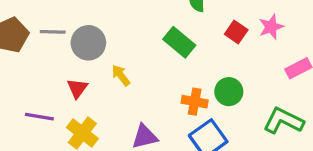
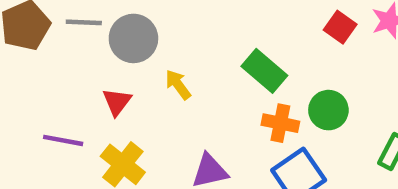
green rectangle: (179, 42) -> (264, 71), moved

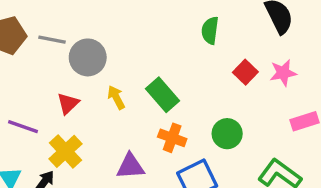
green rectangle: (264, 71) -> (163, 95), moved
orange cross: (280, 123) -> (172, 138), moved

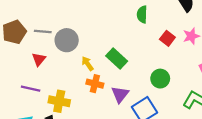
red triangle: (68, 103) -> (39, 59), moved
orange cross: (172, 138) -> (95, 84), moved
yellow cross: (65, 151) -> (59, 101), turned -30
purple triangle: (130, 166) -> (120, 94), moved, turned -42

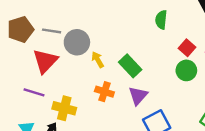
red triangle: (39, 59) -> (45, 61), size x1.6
yellow arrow: (87, 63) -> (98, 60), moved
green circle: (160, 79) -> (186, 70), moved
purple triangle: (120, 94) -> (138, 96), moved

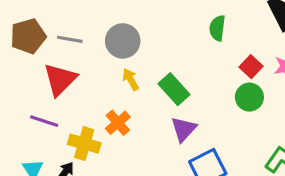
gray circle: (77, 42) -> (123, 41), moved
orange cross: (104, 92) -> (118, 123), moved, turned 30

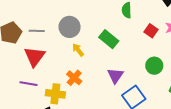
green rectangle: (174, 89) -> (109, 39), moved
green circle: (249, 97) -> (154, 66), moved

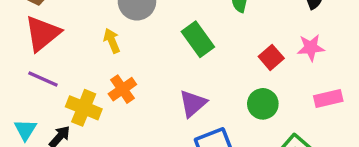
red square: (151, 31) -> (271, 57), moved
yellow arrow: (78, 50) -> (112, 41), moved
red triangle: (35, 56) -> (42, 33), moved

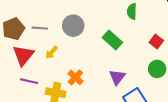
yellow arrow: (112, 41) -> (51, 52), moved, turned -104

